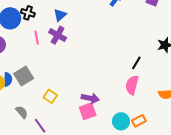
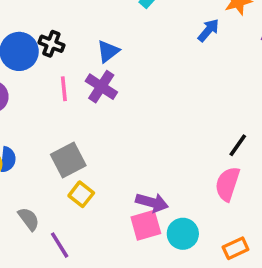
gray square: (24, 76) -> (68, 160), moved
cyan circle: (121, 121) -> (183, 234), moved

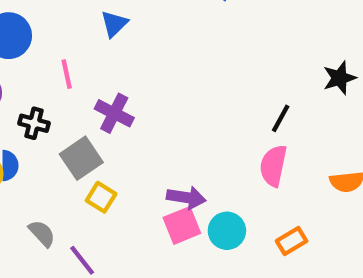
black cross: (51, 44) -> (34, 123), moved
purple cross: (101, 87) -> (114, 113), moved

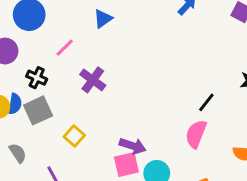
pink line: (67, 74) -> (65, 48), turned 48
gray square: (81, 158) -> (38, 110), moved
gray semicircle: (42, 233) -> (18, 153), moved

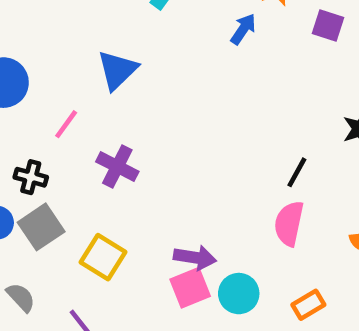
blue triangle: (103, 19) -> (117, 70), size x1.4
yellow square: (74, 136) -> (103, 257), size x1.4

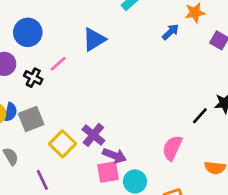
purple cross: (117, 167) -> (93, 135), moved
black line: (297, 172) -> (200, 116), moved
black cross: (31, 177) -> (33, 78), moved

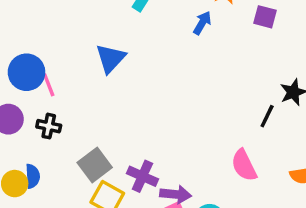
pink line: (58, 64) -> (49, 85), moved, turned -54
gray square: (31, 119) -> (95, 165), moved
pink semicircle: (172, 148) -> (244, 165), turned -35

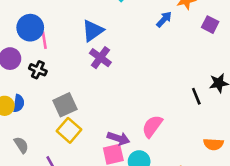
black line: (267, 116) -> (196, 96), turned -60
pink semicircle: (244, 165) -> (152, 126), moved, turned 50
purple cross: (142, 176) -> (100, 58), moved

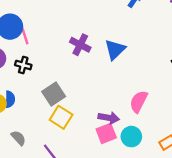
blue triangle: (93, 31) -> (115, 50), moved

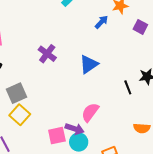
blue triangle: (115, 50) -> (89, 64), moved
purple arrow: (109, 118) -> (75, 129), moved

